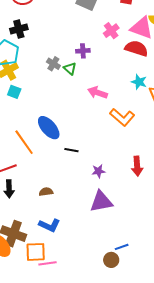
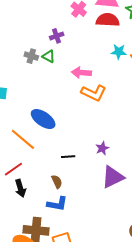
orange L-shape: (122, 117) -> (94, 93), moved
black line: (71, 150) -> (68, 157), moved
brown semicircle: (46, 192) -> (57, 182), turned 88
blue L-shape: (49, 225) -> (57, 204), moved

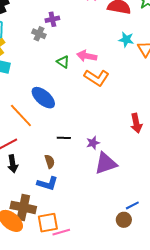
purple cross: (57, 36) -> (52, 19), moved
green triangle: (49, 56) -> (63, 62), moved
purple star: (102, 148) -> (93, 143), moved

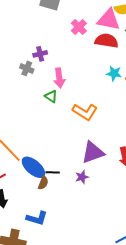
pink arrow: (87, 56) -> (59, 78), moved, turned -108
blue ellipse: (43, 98) -> (33, 167), moved
brown semicircle: (50, 161) -> (43, 183), moved, turned 40
purple triangle: (106, 163) -> (93, 152), moved

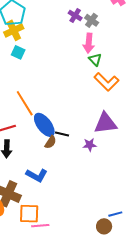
purple cross: (40, 54) -> (75, 16), turned 32
gray cross: (27, 68) -> (92, 20), moved
green triangle: (51, 96) -> (95, 59), moved

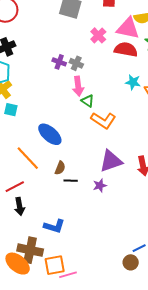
blue ellipse: (44, 125) -> (50, 134), moved
brown semicircle: (50, 142) -> (60, 168), moved

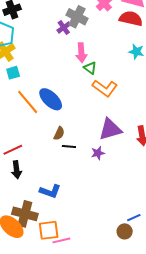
purple cross: (59, 62) -> (64, 27), turned 32
gray cross: (76, 63) -> (77, 17), moved, size x1.5
cyan square: (11, 110) -> (13, 73), turned -32
orange line: (28, 158) -> (28, 102), moved

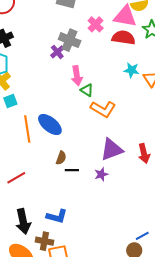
orange line: (28, 102) -> (27, 129), turned 36
black arrow: (17, 170) -> (23, 221), moved, size x1.4
brown cross: (25, 214) -> (44, 241), moved, size x0.7

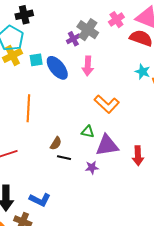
green triangle: (87, 90) -> (88, 132), moved, turned -32
cyan square: (10, 101) -> (36, 60), moved
blue ellipse: (50, 125) -> (57, 68), moved

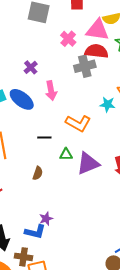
gray cross: (88, 30) -> (85, 66), moved, turned -35
cyan star: (143, 72) -> (108, 104), moved
black line: (64, 158) -> (44, 137), moved
purple star: (92, 168) -> (46, 219), moved

